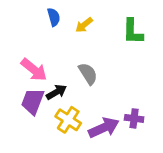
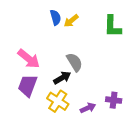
blue semicircle: (54, 17) -> (55, 17), moved
black arrow: (56, 92) -> (62, 78), moved
purple arrow: (104, 128) -> (88, 108), size x0.6

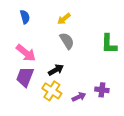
blue semicircle: (55, 17) -> (25, 17), moved
green L-shape: (112, 26) -> (109, 44), moved
gray semicircle: (74, 62) -> (67, 41), moved

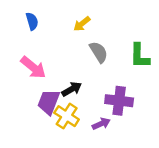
gray semicircle: (67, 41) -> (99, 52), moved
purple trapezoid: (25, 77) -> (49, 102), moved
purple cross: (102, 90) -> (119, 101), moved, size x1.5

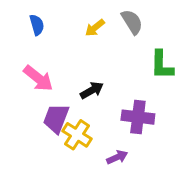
gray semicircle: (99, 52) -> (132, 22), moved
black arrow: (72, 89) -> (92, 90), moved
purple arrow: (101, 124) -> (117, 157), moved

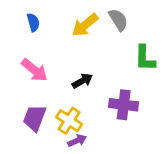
yellow arrow: (95, 28) -> (85, 25), size x1.5
purple trapezoid: (56, 119) -> (35, 118), moved
purple arrow: (117, 157) -> (77, 141), moved

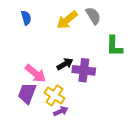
pink arrow: (35, 70) -> (36, 73), moved
purple cross: (124, 105) -> (84, 70), moved

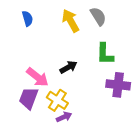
yellow arrow: (67, 20) -> (71, 21), turned 100
green L-shape: (114, 46) -> (105, 54), moved
purple cross: (84, 70) -> (118, 85), moved

